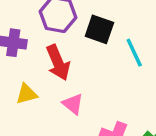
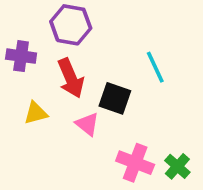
black square: (99, 29) -> (115, 98), moved

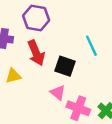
pink triangle: (87, 124) -> (58, 93), moved

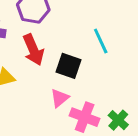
pink triangle: (58, 93) -> (60, 98), turned 42

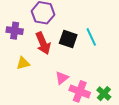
black square: (68, 66) -> (68, 39), moved

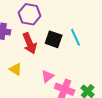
yellow triangle: (23, 63) -> (16, 69), moved, turned 48

